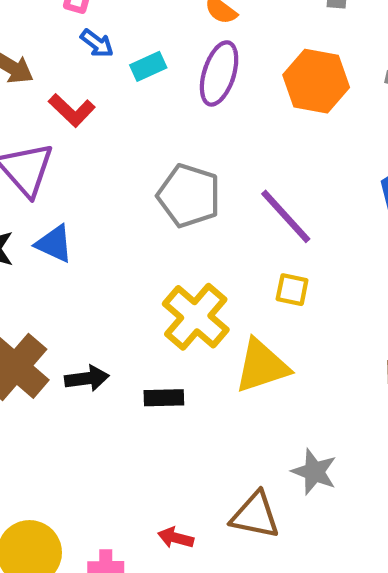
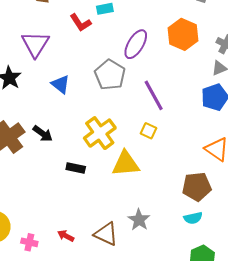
purple ellipse: (219, 73) -> (136, 44), moved
red L-shape: (72, 110) -> (81, 23), moved
blue triangle: (54, 244) -> (61, 84), moved
black arrow: (87, 378) -> (43, 134), moved, turned 30

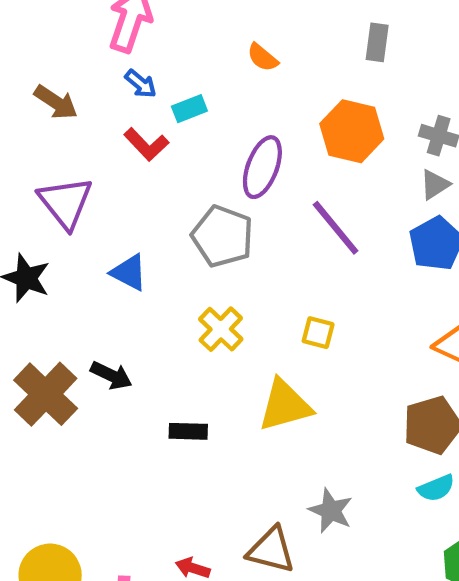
purple line: (154, 95) -> (336, 228), moved
yellow cross: (100, 133) -> (221, 329), moved, size x0.7

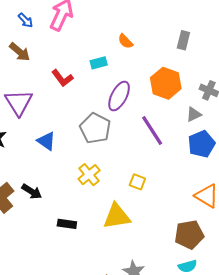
blue arrow: (141, 84) -> (25, 20), moved
cyan rectangle: (189, 109) -> (99, 63), moved
gray triangle: (435, 185) -> (194, 114), moved

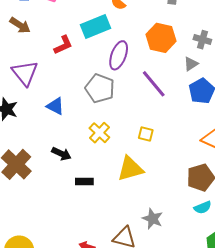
cyan rectangle: (99, 63) -> (96, 27), size x1.8
red L-shape: (62, 78) -> (63, 45), turned -70
black arrow: (32, 191) -> (61, 154), moved

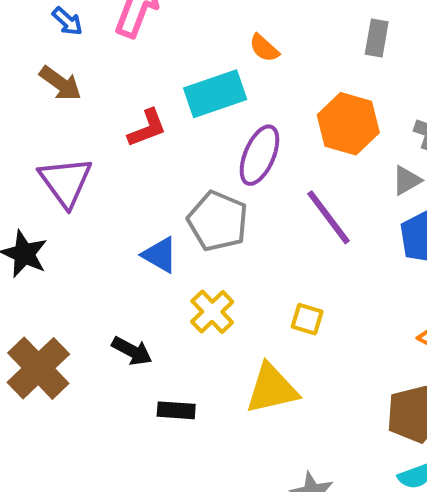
blue triangle: (55, 106) -> (160, 255), moved

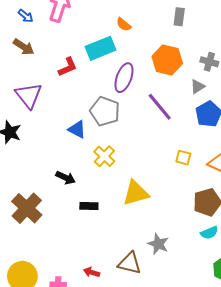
yellow square: (307, 319) -> (183, 158), moved
brown cross: (38, 368) -> (27, 208), moved

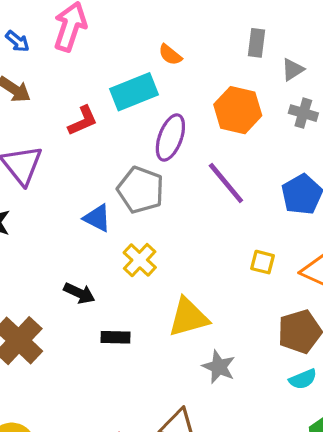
gray triangle: (198, 87) -> (293, 70), moved
gray star: (158, 244) -> (219, 367), moved

